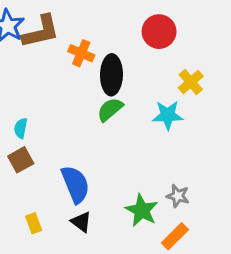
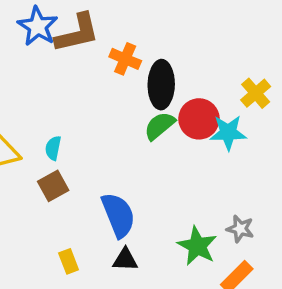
red circle: (159, 32) -> (199, 119), moved
black triangle: (81, 222) -> (125, 260), turned -35

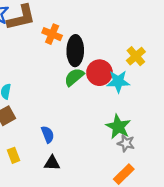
blue semicircle: (118, 215) -> (48, 134), size x0.6
green star: (197, 246) -> (118, 127), moved
yellow rectangle: (69, 261) -> (13, 155), moved

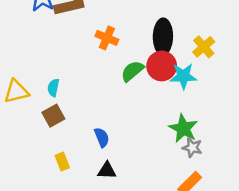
orange cross: (52, 34) -> (107, 38), moved
black ellipse: (75, 51) -> (163, 37), moved

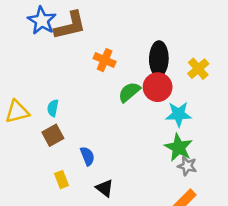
cyan star: (183, 76) -> (179, 114), moved
blue semicircle: (102, 137) -> (87, 156), moved
black triangle: (107, 171) -> (105, 188), turned 36

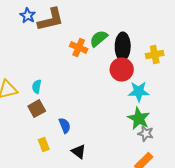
blue star: (42, 21) -> (28, 16), size x0.7
yellow cross: (198, 69) -> (155, 55), turned 30
green semicircle: (129, 92) -> (99, 39), moved

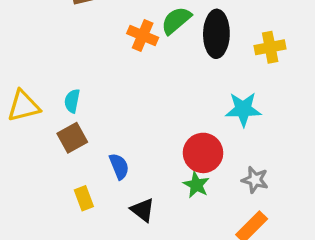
red circle: (122, 70) -> (203, 153), moved
green star: (139, 119) -> (196, 185), moved, size x0.7

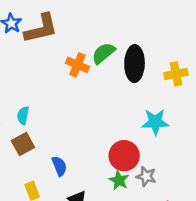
gray star: (255, 180) -> (146, 176), moved

